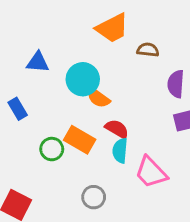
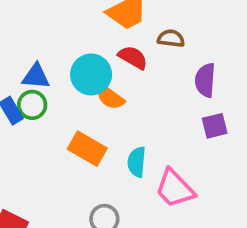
blue triangle: (38, 62) -> (36, 76), moved
red semicircle: (117, 129) -> (133, 57), moved
green circle: (52, 149) -> (32, 105), moved

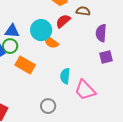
red semicircle: (133, 57) -> (63, 21), turned -70
orange rectangle: (87, 149) -> (25, 65), moved

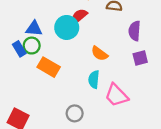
red semicircle: (63, 21) -> (79, 16), moved
orange semicircle: (51, 42) -> (100, 53), moved

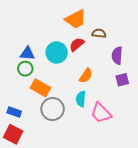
red semicircle: (79, 16) -> (77, 44), moved
blue rectangle: (19, 49) -> (14, 112), moved, turned -40
orange semicircle: (100, 53) -> (86, 76), turned -91
gray circle: (75, 113) -> (53, 109), moved, size x1.5

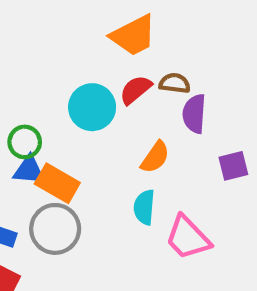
brown semicircle: (99, 33) -> (175, 83), moved
blue triangle: (27, 53) -> (29, 170), moved
purple semicircle: (117, 56) -> (194, 114), moved
gray circle: (53, 109) -> (55, 229), moved

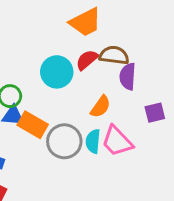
brown semicircle: (175, 83) -> (114, 55), size x1.4
gray circle: (55, 229) -> (64, 141), moved
pink trapezoid: (188, 238) -> (117, 141), moved

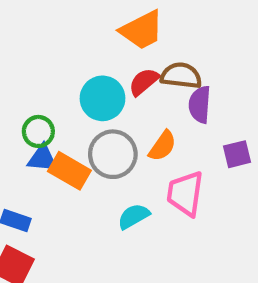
gray circle: (64, 141) -> (113, 154), moved
cyan semicircle: (93, 141) -> (134, 216), moved, turned 55
pink trapezoid: (117, 141) -> (185, 194), turned 52

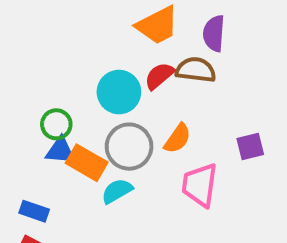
purple semicircle: (200, 105) -> (214, 33), moved
cyan semicircle: (134, 216) -> (117, 191), moved

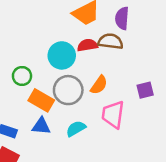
red semicircle: (159, 76) -> (87, 45), turned 30
blue triangle: (60, 151) -> (41, 126), moved
cyan semicircle: (117, 191) -> (76, 129), moved

